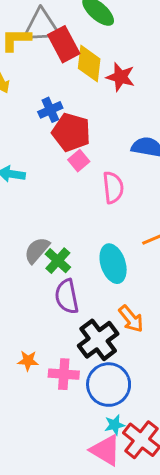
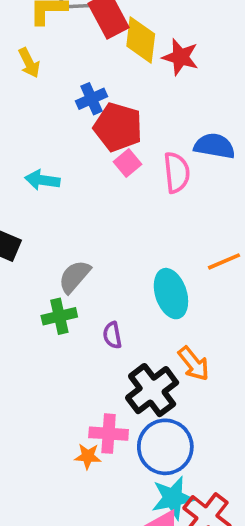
pink semicircle: (113, 187) -> (177, 172), moved
green cross: (58, 261) -> (59, 316), moved, turned 35
purple semicircle: (67, 296) -> (112, 335), size x0.6
orange star: (28, 361) -> (88, 456), moved
cyan star: (115, 425) -> (173, 498), size x1.6

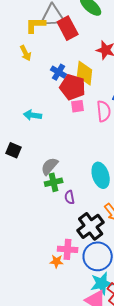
yellow diamond: (141, 40) -> (85, 73), moved
blue cross: (92, 99) -> (59, 72), turned -35
pink square: (127, 163) -> (78, 106), turned 32
green cross: (59, 316) -> (54, 182), moved

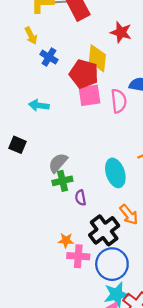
blue cross: (59, 72) -> (49, 57), moved
pink square: (78, 106) -> (89, 95), size x1.5
orange star: (57, 261) -> (66, 240), moved

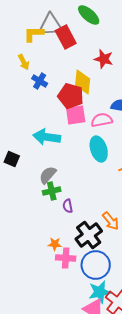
pink semicircle: (119, 101) -> (102, 120), turned -95
cyan arrow: (39, 105) -> (47, 137), moved, size x1.5
cyan ellipse: (115, 173) -> (99, 149), moved

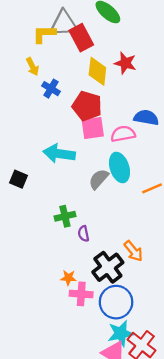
yellow diamond: (83, 82) -> (97, 71), moved
gray semicircle: (48, 175) -> (99, 179), moved

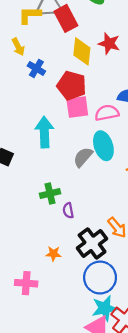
cyan arrow: (59, 154) -> (44, 132), turned 80
pink cross: (81, 294) -> (26, 283), moved

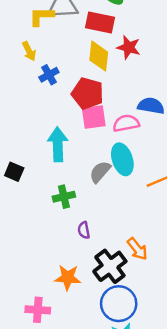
red rectangle: (66, 18) -> (100, 22), moved, turned -50
blue cross: (36, 68) -> (49, 75), turned 30
green cross: (50, 193) -> (64, 197), moved
orange star: (53, 254) -> (68, 278), size x1.5

